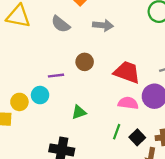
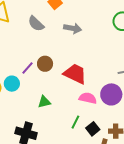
brown circle: (85, 62) -> (45, 64), moved
red trapezoid: (127, 72) -> (75, 74), moved
purple line: (56, 76) -> (27, 68), turned -48

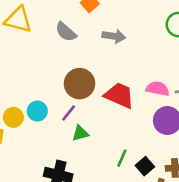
brown circle: (45, 64) -> (80, 84), size x1.5
purple line: (27, 68) -> (69, 113), moved
pink semicircle: (88, 98) -> (158, 89), moved

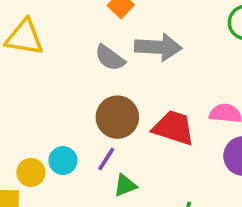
gray semicircle: (66, 32) -> (110, 58), moved
gray arrow: (114, 36) -> (158, 47), size x1.4

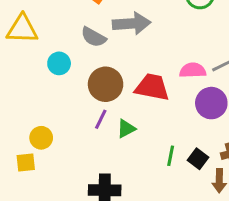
cyan circle: (63, 161) -> (59, 63), moved
green triangle: (125, 185) -> (126, 129), moved

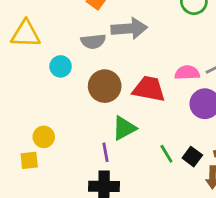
gray semicircle: (94, 37) -> (93, 41), turned -35
purple line: (101, 119) -> (106, 152), moved, turned -36
green triangle: (126, 129) -> (124, 128), size x1.4
green line: (171, 156) -> (166, 154), turned -42

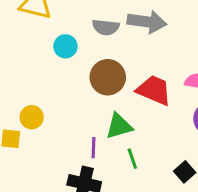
green line: (166, 154) -> (132, 159), moved

